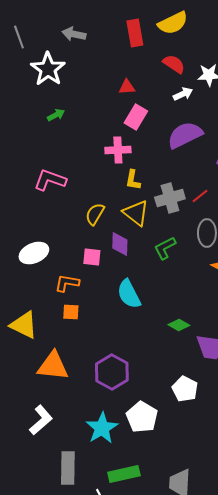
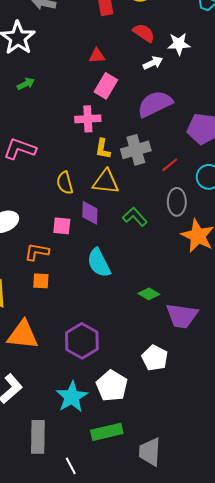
gray cross: (170, 198) -> (136, 150), moved
yellow triangle: (136, 213) -> (106, 182), turned -32
yellow semicircle: (95, 214) -> (65, 183), turned -45
green L-shape: (165, 248) -> (135, 217), turned 75
green rectangle: (124, 474) -> (107, 432), moved

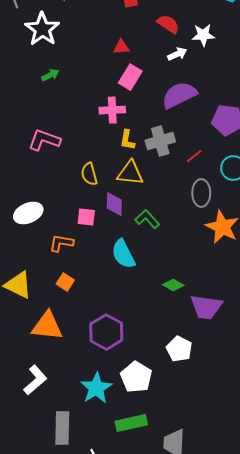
green L-shape: (135, 217) -> (147, 219), moved
orange square: (41, 281) -> (65, 282), moved, turned 30

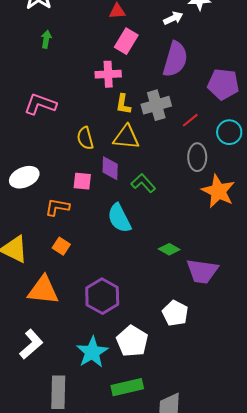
green arrow: (50, 75) -> (46, 39), turned -54
purple semicircle: (179, 95) -> (175, 59), turned 132

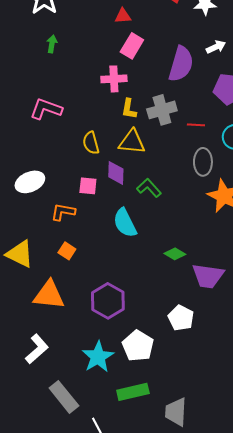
white arrow: (173, 18) -> (216, 47), moved
red line: (190, 120) -> (196, 125), turned 42
gray rectangle: (58, 392) -> (64, 397), turned -40

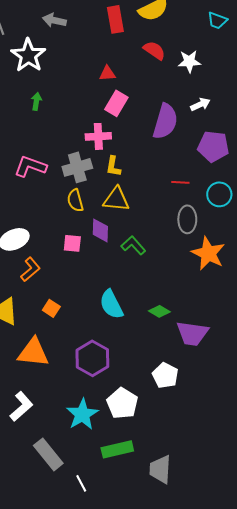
gray cross: (162, 110) -> (77, 167), moved
orange L-shape: (63, 212) -> (30, 269), moved, turned 130
cyan semicircle: (125, 223) -> (111, 304), moved

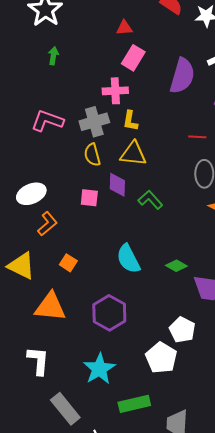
white pentagon: (122, 403) -> (161, 358), moved
white L-shape: (21, 406) -> (38, 361), turned -44

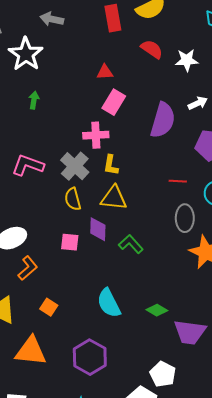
gray cross: (94, 122) -> (75, 166), turned -32

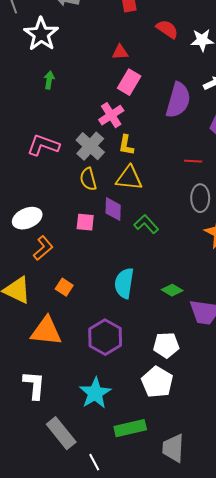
pink cross: (96, 135) -> (111, 115), turned -30
cyan semicircle: (109, 303) -> (124, 283), turned 36
white pentagon: (163, 374) -> (166, 345), moved, turned -30

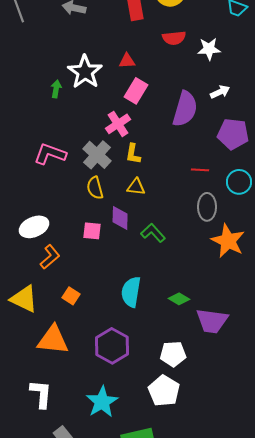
red semicircle: (167, 29) -> (174, 38), turned 140
white star: (41, 34) -> (85, 72), moved
yellow triangle: (129, 178) -> (136, 187), size x0.7

